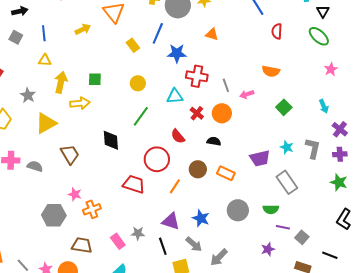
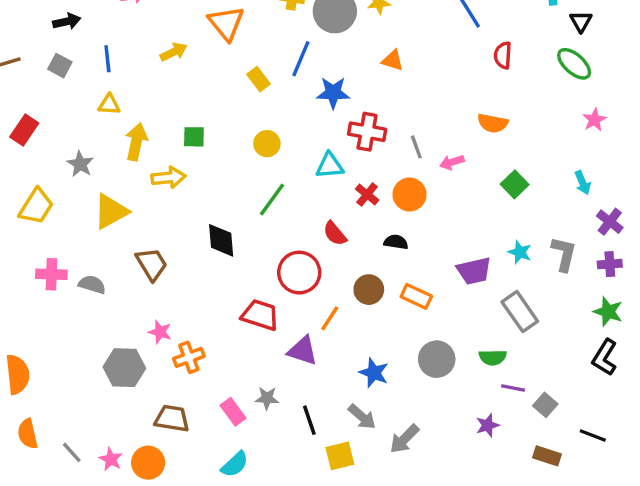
black L-shape: (344, 219) -> (605, 357), moved
purple triangle: (171, 221) -> (303, 351), moved

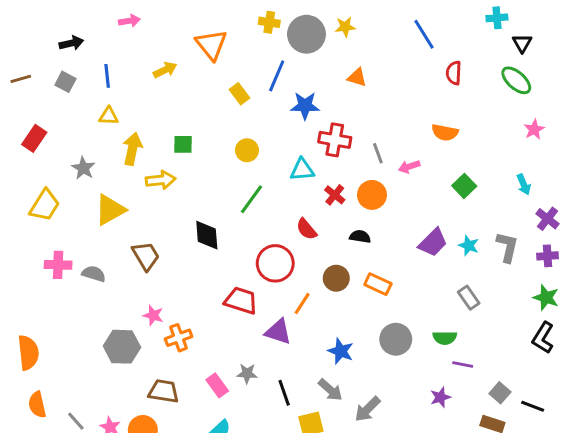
purple trapezoid: (474, 271) -> (433, 243), moved, turned -32
gray rectangle: (520, 312) -> (469, 298), size x0.7
gray square: (545, 405) -> (500, 393), moved

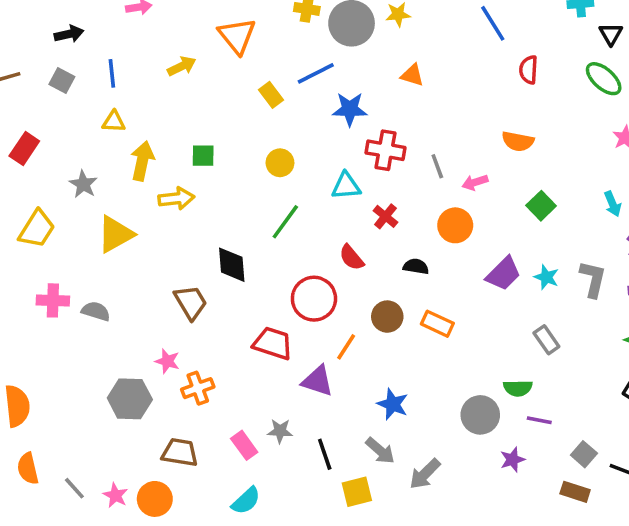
blue line: (277, 76) -> (316, 73), turned 40
orange circle: (372, 195) -> (455, 225), moved
brown trapezoid: (146, 256) -> (191, 302), moved
gray circle: (396, 339) -> (480, 415), moved

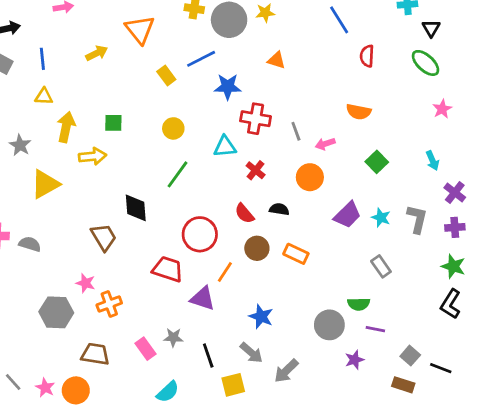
red semicircle: (352, 258) -> (244, 213), moved
cyan semicircle: (246, 501) -> (168, 392), moved

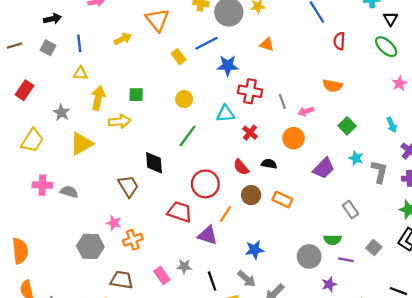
cyan star: (381, 218) -> (356, 158), moved
blue star: (261, 317) -> (254, 250), turned -30
gray square: (410, 356) -> (374, 248), moved

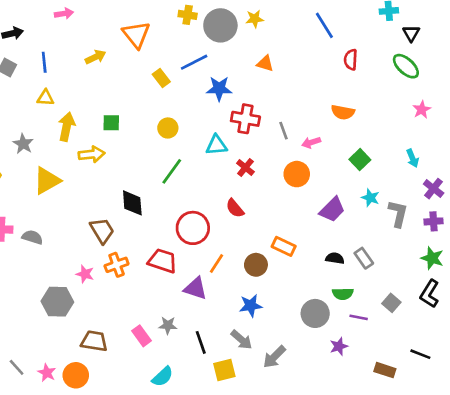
black semicircle: (269, 164) -> (335, 258), moved
brown circle: (251, 195) -> (256, 265), moved
orange cross: (133, 240) -> (117, 265), moved

